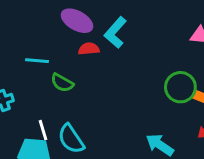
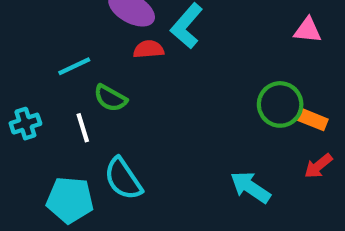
cyan line: (37, 61) -> (74, 66), turned -30
white line: (43, 130) -> (83, 128), moved

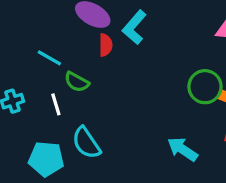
red semicircle: (149, 49) -> (106, 45), turned 95
cyan line: (74, 66) -> (49, 58), turned 55

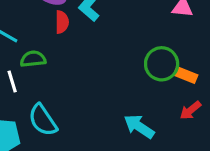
green semicircle: (77, 82) -> (33, 59), turned 145

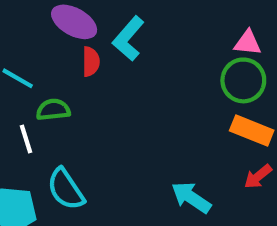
green circle: (162, 64) -> (243, 80), moved
orange rectangle: (186, 75) -> (252, 131), size x1.4

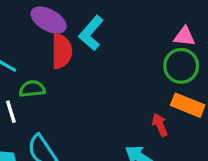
red semicircle: (91, 62) -> (62, 51), size x1.5
red arrow: (258, 177) -> (160, 125), moved, turned 105

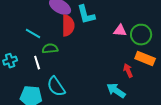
cyan L-shape: (91, 33) -> (86, 15), turned -55
pink triangle: (184, 36) -> (120, 31), moved

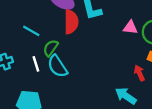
green semicircle: (50, 49) -> (51, 48), turned -49
cyan semicircle: (56, 87) -> (57, 66), moved

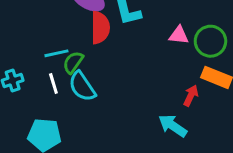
cyan line: (31, 31) -> (56, 53), moved, turned -42
red arrow: (139, 73) -> (191, 96), turned 49

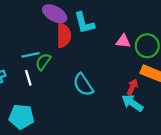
cyan semicircle: (82, 86) -> (83, 85), moved
cyan arrow: (173, 126) -> (132, 103), moved

